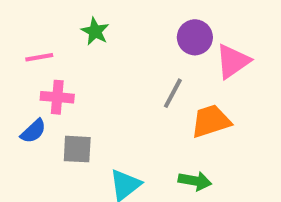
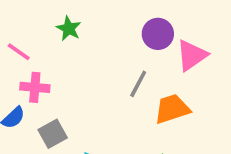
pink line: (39, 57) -> (19, 52), turned 45
gray square: (77, 149) -> (53, 134), turned -32

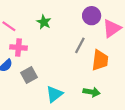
green star: (69, 29) -> (44, 22), moved
orange trapezoid: (172, 109) -> (100, 60), turned 115

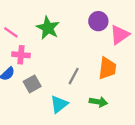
green star: (44, 22) -> (48, 28), size x1.5
gray line: (80, 45) -> (74, 76), moved

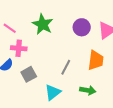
purple circle: (98, 21) -> (82, 27), moved

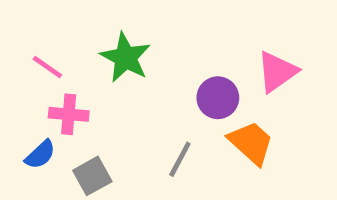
purple circle: (82, 27) -> (218, 98), moved
orange trapezoid: (96, 60) -> (251, 143), turned -55

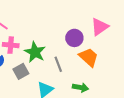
green star: (125, 57) -> (35, 52), moved
gray line: (180, 159) -> (58, 64), turned -49

